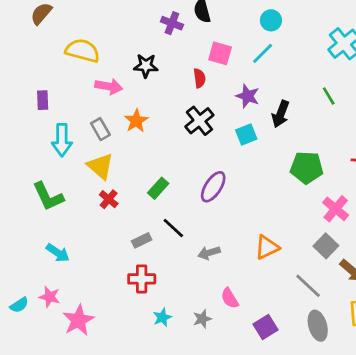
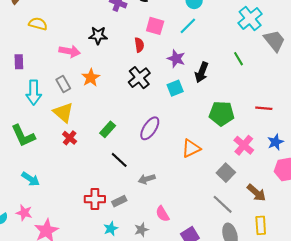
yellow semicircle: (83, 51) -> (38, 24), moved, size x0.7
gray rectangle: (142, 240) -> (119, 201), moved
gray square: (326, 246) -> (226, 173), moved
orange triangle: (267, 247) -> (191, 148), moved

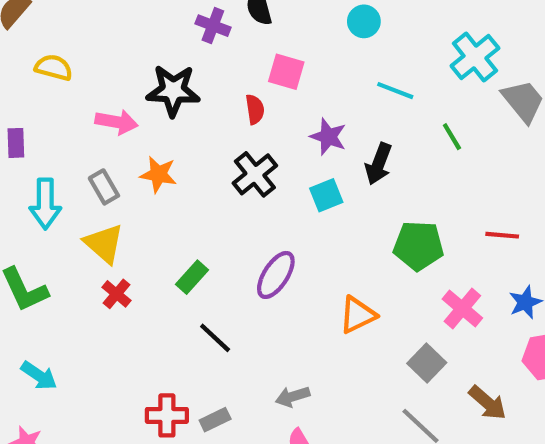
cyan line: (188, 26) -> (395, 91), moved, turned 66
black star: (98, 35) -> (173, 91), size x1.4
orange star: (91, 78) -> (158, 174), turned -30
gray arrow: (147, 179) -> (293, 397), moved

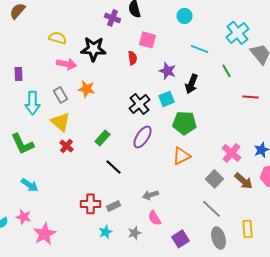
yellow semicircle: (54, 67) -> (58, 38), moved
black cross: (255, 174) -> (140, 104), moved
red line: (502, 235) -> (250, 97), moved
green pentagon: (418, 246) -> (184, 123), moved
brown arrow: (488, 403) -> (244, 181), moved

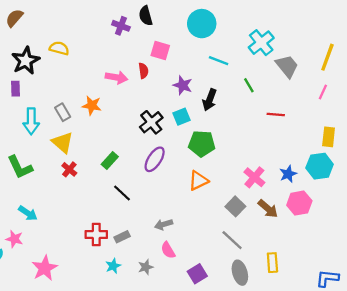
cyan circle: (184, 16) -> (202, 24), size x1.6
black star: (94, 49) -> (26, 61), moved, turned -30
pink arrow: (66, 64) -> (116, 77), moved
pink star: (24, 217) -> (14, 239), moved

